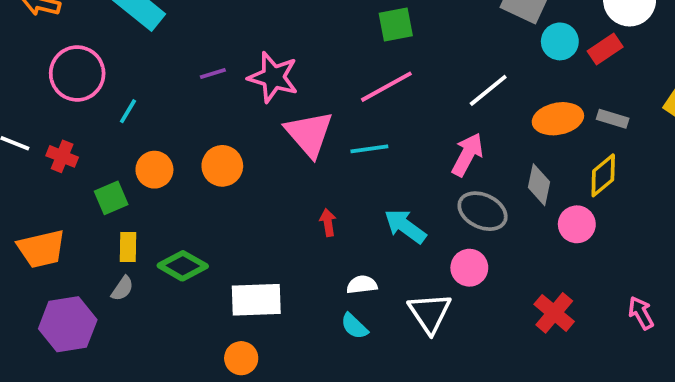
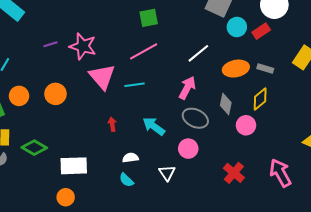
white triangle: (430, 313) -> (167, 173), size x0.7
pink arrow: (641, 313) -> (280, 173), size x1.6

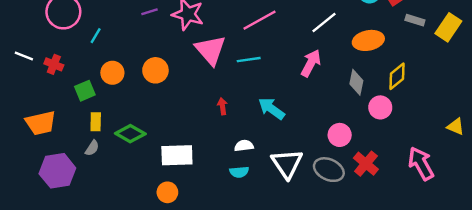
gray rectangle: (265, 69) -> (415, 20), moved
gray ellipse: (195, 118) -> (329, 170), moved
pink circle: (188, 149) -> (340, 135), moved
white triangle: (167, 173) -> (287, 164), size x1.6
cyan semicircle: (126, 180) -> (239, 172), turned -49

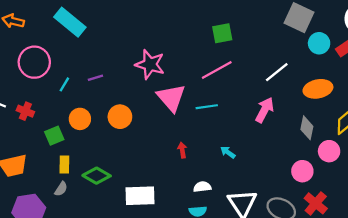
purple line: (149, 12) -> (95, 78), moved
cyan arrow: (271, 109) -> (228, 152), size x0.6
pink circle: (340, 135) -> (302, 171), moved

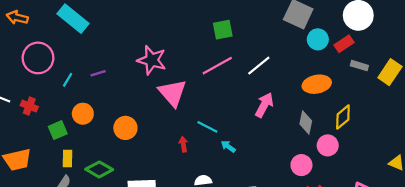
white line: (277, 72) -> (259, 66), moved
cyan line: (207, 107) -> (207, 127), moved, turned 35
orange circle: (120, 117) -> (125, 128), moved

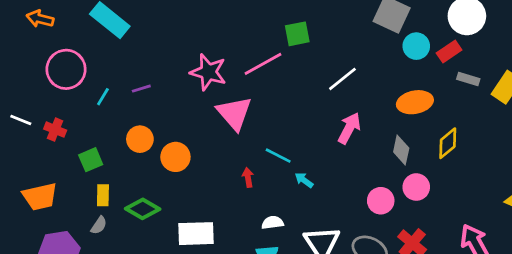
pink line: (217, 66) -> (263, 64), moved
orange circle: (83, 114) -> (140, 139), moved
pink circle: (328, 145) -> (416, 187), moved
pink circle: (301, 165) -> (381, 201), moved

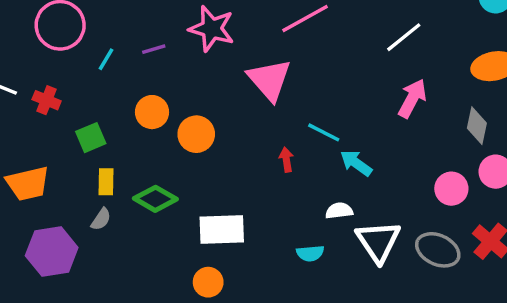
pink star: (208, 72) -> (212, 29), moved
cyan arrow: (304, 180) -> (356, 163), size x1.4
white semicircle: (273, 223) -> (339, 211), moved

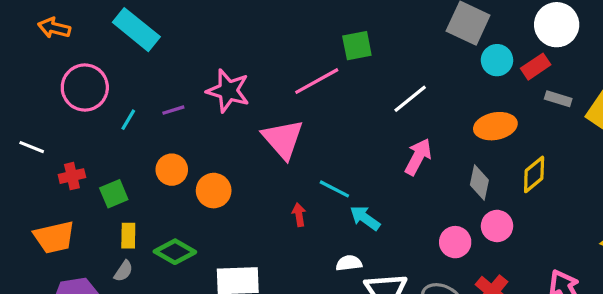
red cross: (47, 100) -> (72, 176), moved, turned -35

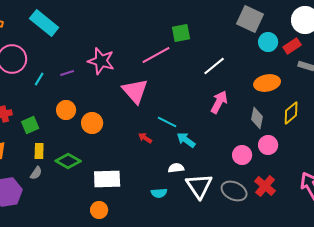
red arrow: (299, 215) -> (145, 138), turned -48

